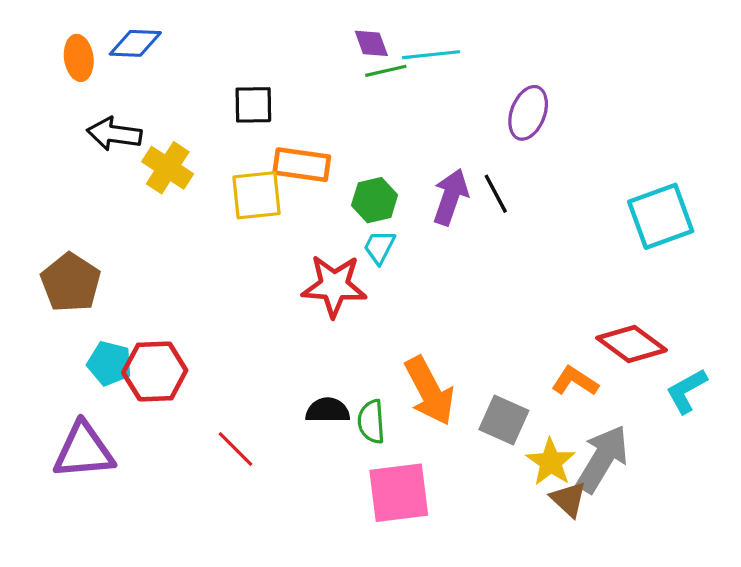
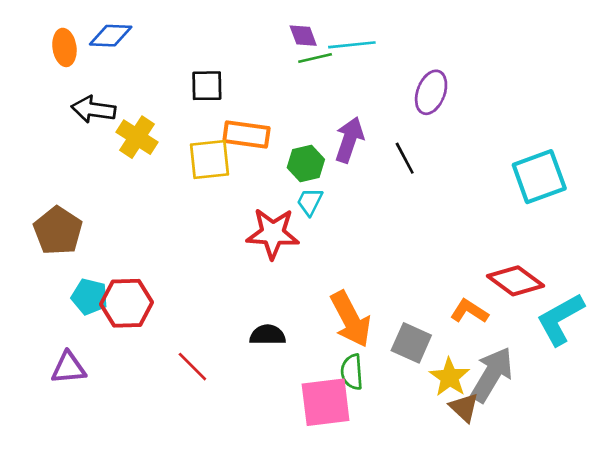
purple arrow: (451, 197) -> (349, 140), moved
cyan L-shape: (687, 391) -> (560, 319), size x1.4
green semicircle: (371, 422) -> (352, 372), moved
purple triangle: (84, 451) -> (68, 368), size x0.7

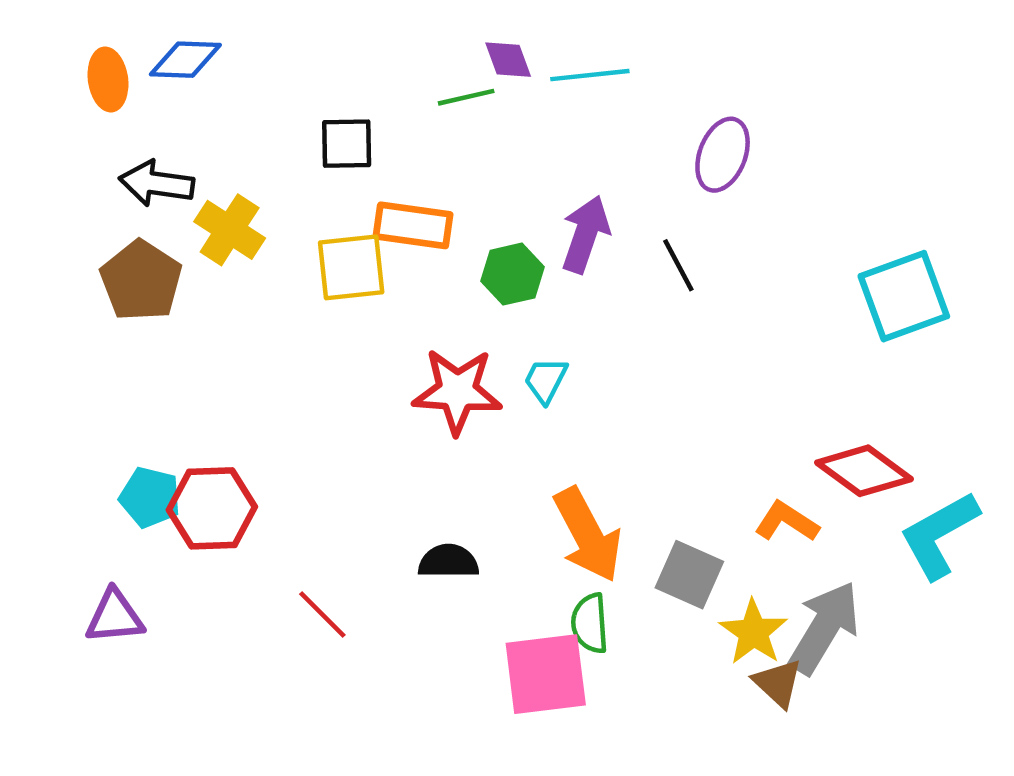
green line: (315, 58) -> (466, 97), moved
cyan trapezoid: (310, 202) -> (546, 380), moved
brown pentagon: (58, 231) -> (141, 281), moved

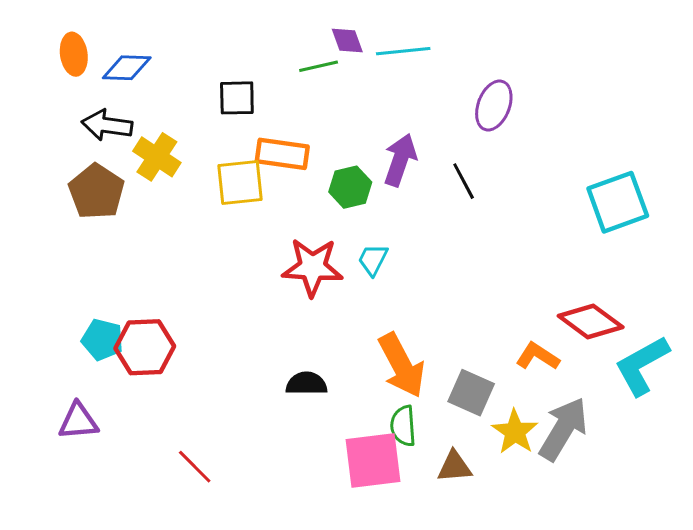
blue diamond: (185, 60) -> (127, 68), moved
red line: (322, 614) -> (195, 467), moved
brown triangle: (778, 683) -> (455, 467), moved, turned -48

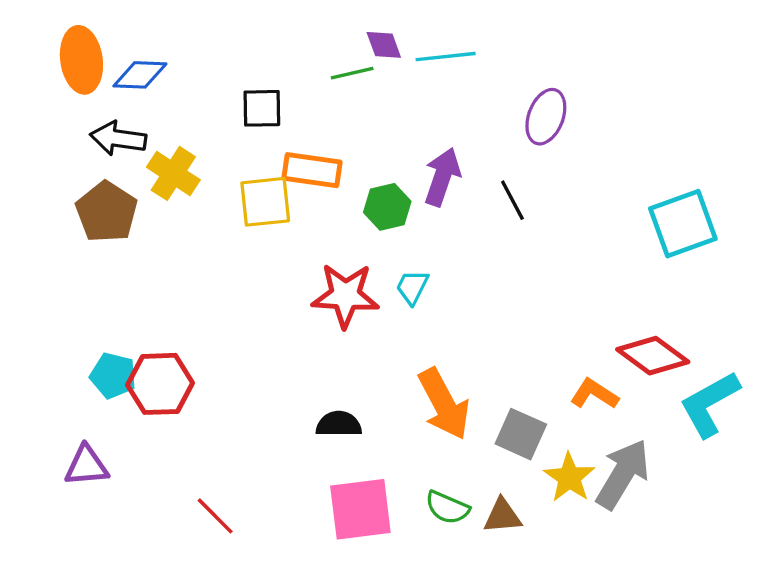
orange ellipse: (74, 54) -> (81, 60), size x1.4
green semicircle: (403, 426) -> (447, 508), moved, turned -63
pink square: (373, 461) -> (360, 509), moved

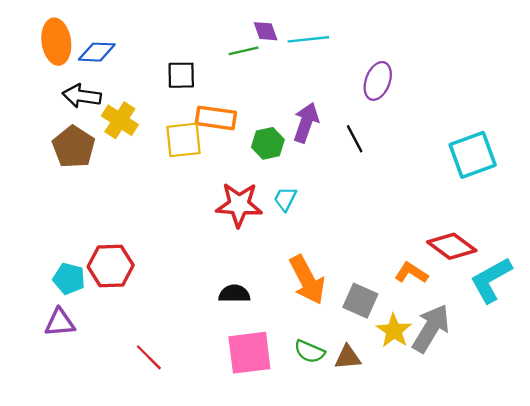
cyan pentagon: (113, 376) -> (69, 279), moved

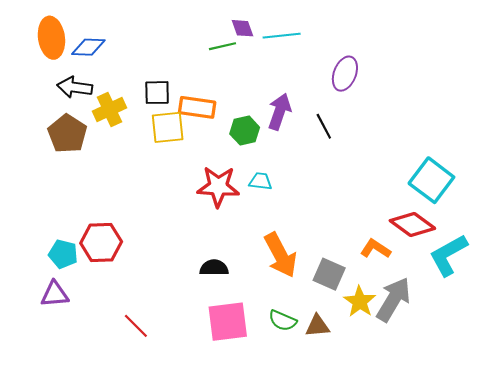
black square: (181, 75) -> (157, 93), moved
yellow cross: (120, 120) -> (110, 109), turned 32
cyan square: (473, 155) -> (431, 180), moved, turned -33
cyan trapezoid: (285, 199) -> (260, 181), turned 70

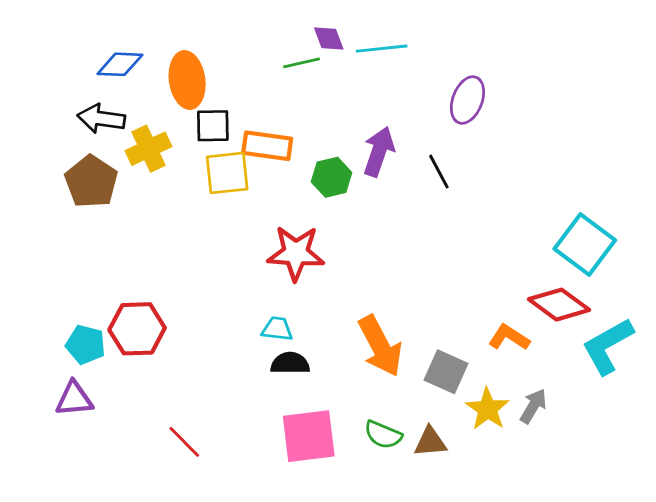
orange ellipse: (51, 38) -> (187, 80), moved
cyan trapezoid: (260, 181) -> (277, 329), moved
gray arrow: (393, 299) -> (533, 406), size x0.6

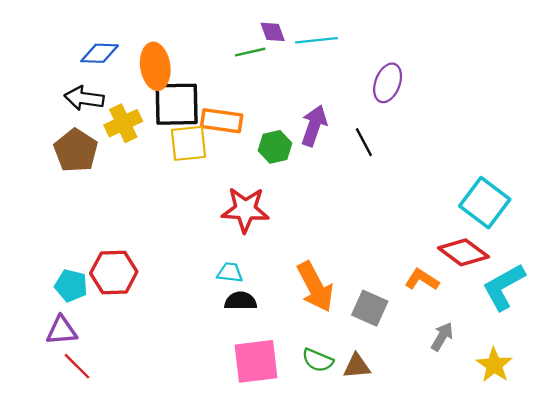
black square: (213, 126) -> (177, 104), size x1.6
yellow star: (487, 409) -> (494, 365), moved
red line: (184, 442) -> (77, 366), moved

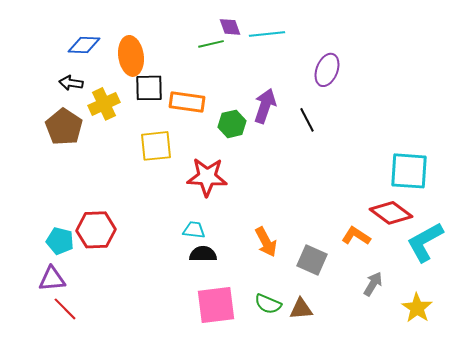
black arrow: (84, 98) -> (71, 83), size x0.7
black square: (177, 104) -> (149, 88), size x0.7
yellow square: (188, 143) -> (156, 146), moved
cyan square: (485, 203) -> (409, 171), turned -33
orange arrow: (315, 287) -> (266, 242), size x0.7

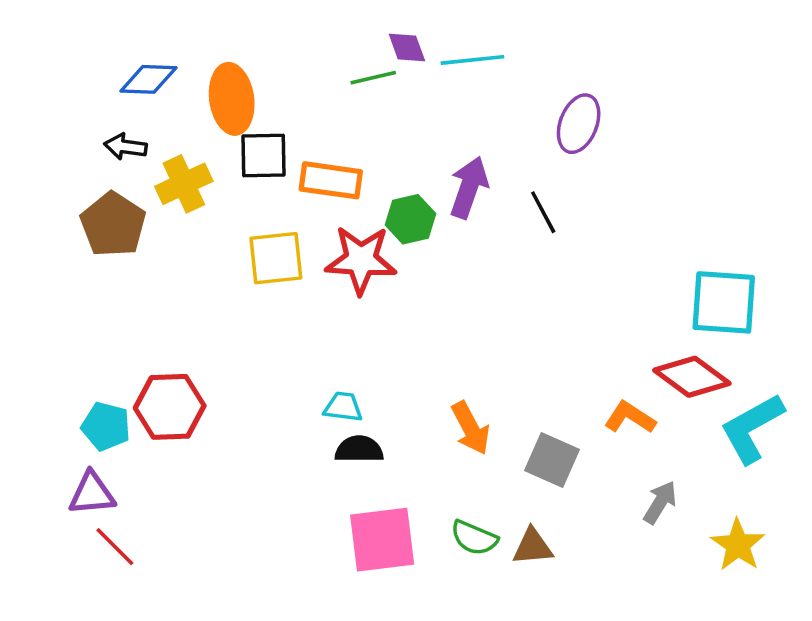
red star: (207, 177) -> (361, 260), moved

